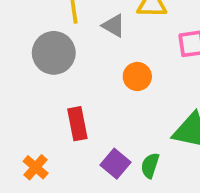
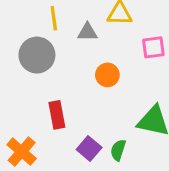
gray triangle: (114, 26) -> (87, 32), turned -30
orange cross: (36, 167) -> (22, 152), size x1.4

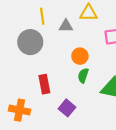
green semicircle: (118, 150) -> (83, 76), moved
orange cross: (22, 152) -> (19, 110), turned -30

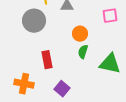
purple square: (67, 108) -> (62, 89), moved

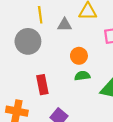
green semicircle: (83, 52) -> (82, 76), turned 64

